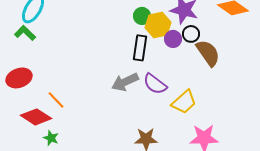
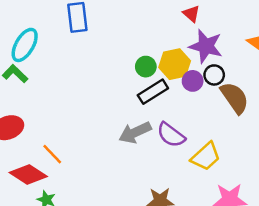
green circle: (142, 16) -> (146, 67), moved
black rectangle: (140, 48) -> (153, 92), turned 50

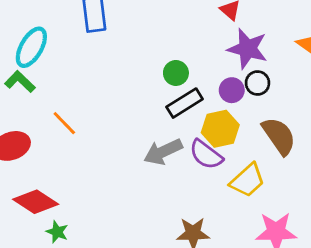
yellow hexagon: (175, 64) -> (220, 129), moved
brown semicircle: (235, 98) -> (279, 136), moved
orange line: (52, 154) -> (64, 123), moved

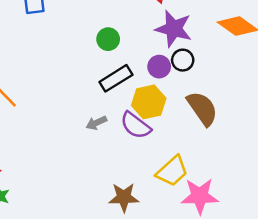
green circle: (176, 73) -> (108, 39), moved
gray arrow: (163, 152) -> (96, 123), size x0.6
yellow trapezoid: (247, 180) -> (172, 171), moved

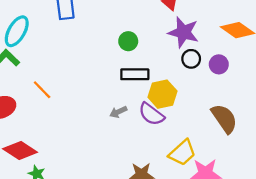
purple circle: (159, 67) -> (219, 64), moved
black rectangle: (116, 78) -> (135, 74), turned 32
brown semicircle: (202, 108) -> (224, 118), moved

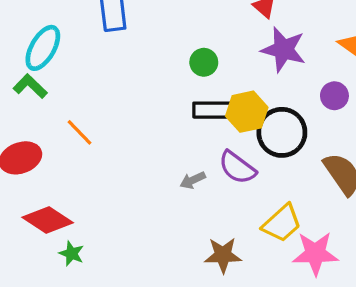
black circle: (191, 59) -> (282, 132), moved, size x1.8
yellow hexagon: (162, 94) -> (247, 112), moved
gray arrow: (118, 112) -> (193, 180), moved

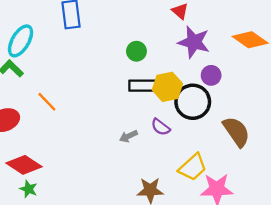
purple circle: (334, 96) -> (211, 75), moved
purple semicircle: (237, 167) -> (161, 127), size x0.7
green star: (72, 254) -> (29, 189), moved

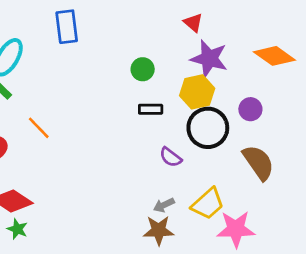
purple circle: (211, 75) -> (250, 109), moved
black rectangle: (143, 86) -> (151, 109), size x0.7
yellow hexagon: (167, 87) -> (197, 92), moved
gray arrow: (128, 136) -> (164, 205), moved

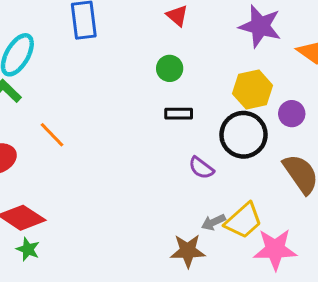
red triangle: (193, 23) -> (177, 16), moved
purple star: (209, 59) -> (260, 26), moved
yellow hexagon: (197, 92) -> (253, 90), moved
gray arrow: (164, 205) -> (213, 222), moved

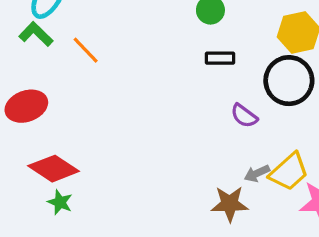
orange line: (52, 135) -> (86, 50), moved

